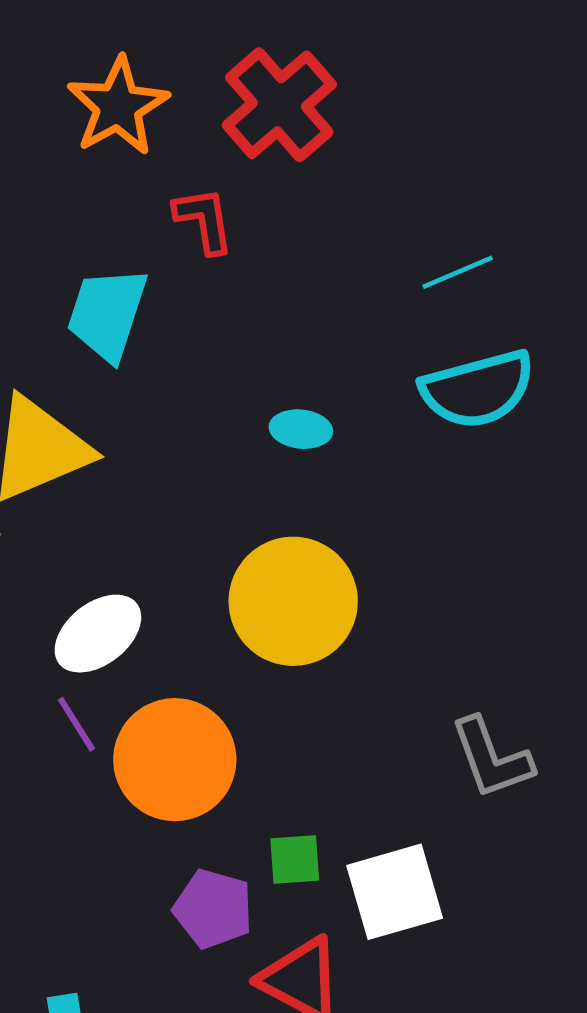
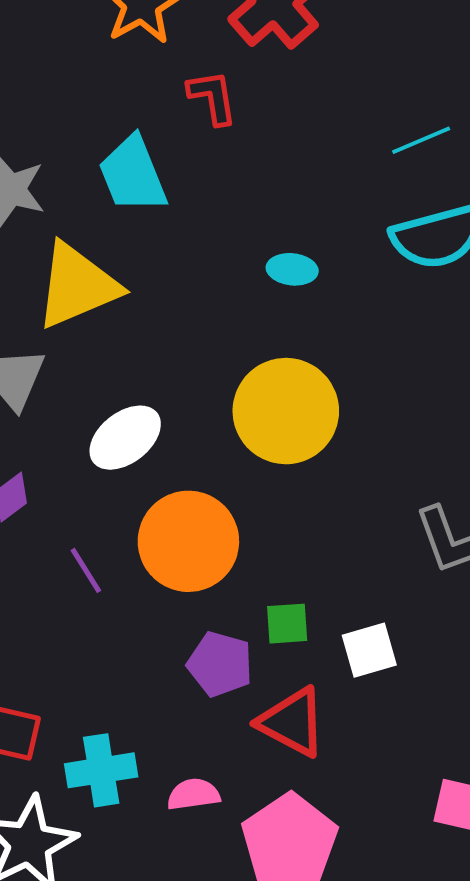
cyan trapezoid: (107, 314) -> (133, 174), turned -40
purple line: (76, 724) -> (86, 570), moved
white square: (395, 892) -> (369, 650), size x0.7

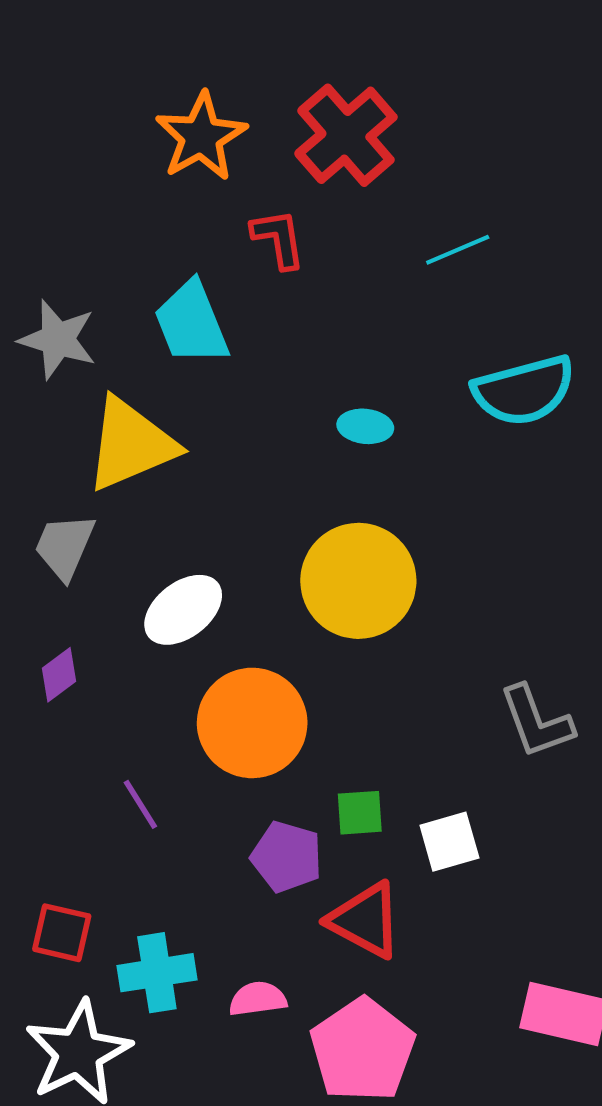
cyan line: (421, 140) -> (458, 250), moved
purple line: (86, 570) -> (140, 804), moved

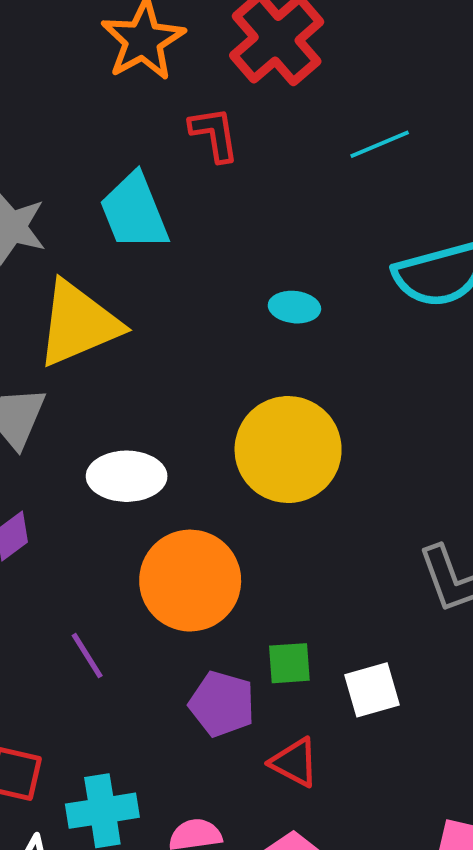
white ellipse: (183, 610) -> (127, 476), turned 38
red triangle: (365, 920) -> (294, 762), size x0.7

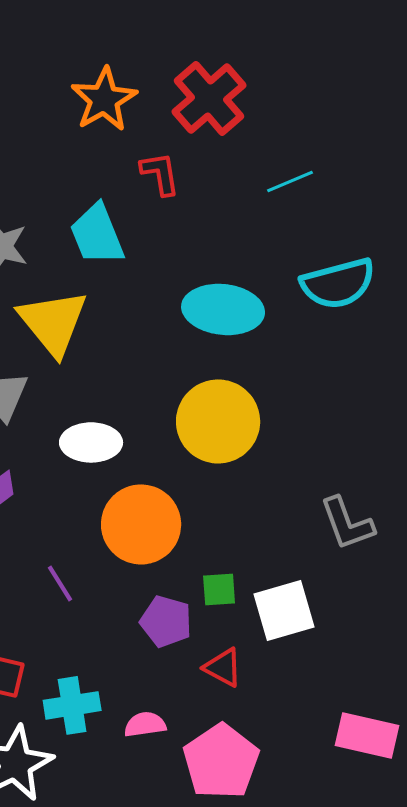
cyan ellipse: (294, 307) -> (223, 309), size x2.0
yellow triangle: (78, 324) -> (53, 322), turned -46
white square: (372, 690) -> (284, 610), size x1.4

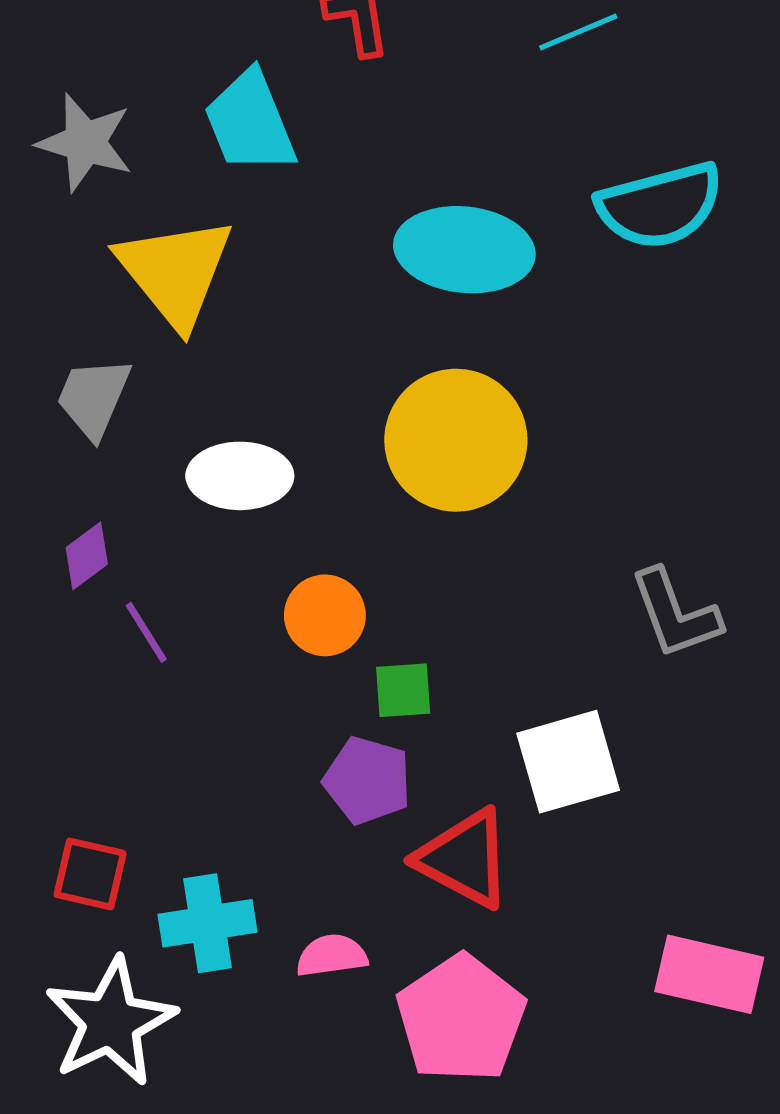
orange circle: (141, 524) -> (325, 615), size x0.6
purple line: (60, 583) -> (146, 632), moved
green square: (219, 589) -> (403, 690), moved
red triangle: (223, 667) -> (464, 859), size x1.5

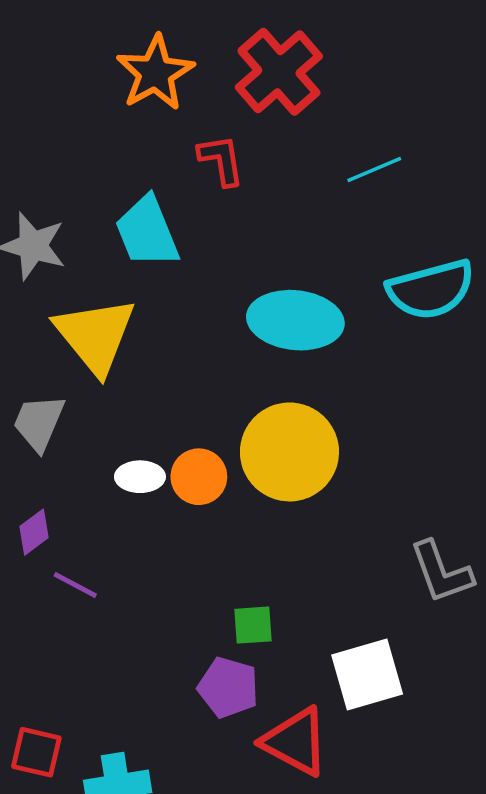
white ellipse: (240, 476) -> (140, 477), size x0.7
orange circle: (325, 615) -> (199, 477), moved
purple line: (146, 632) -> (75, 585), turned -30

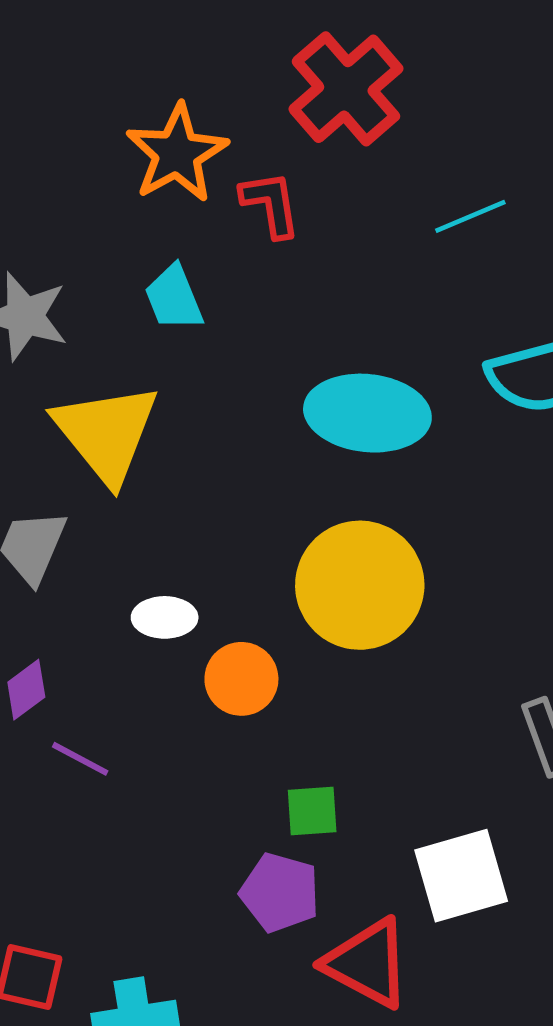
orange star: (155, 73) -> (177, 153), moved
cyan trapezoid: (147, 232) -> (174, 298), size x0.7
orange circle: (199, 477) -> (241, 679), moved

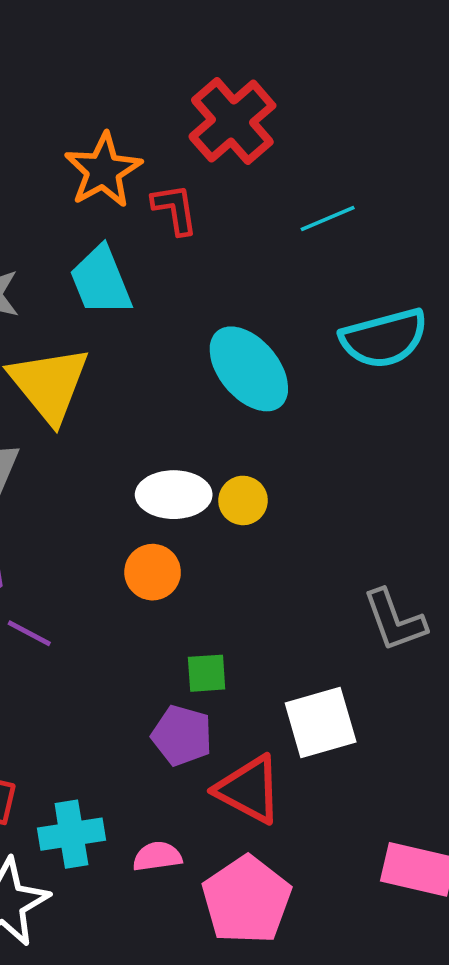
cyan trapezoid: (174, 298) -> (101, 281), size x1.4
cyan ellipse: (367, 413) -> (249, 369), turned 44
yellow circle: (360, 585) -> (243, 500), size x0.5
white ellipse: (165, 617) -> (174, 495), moved, size x1.5

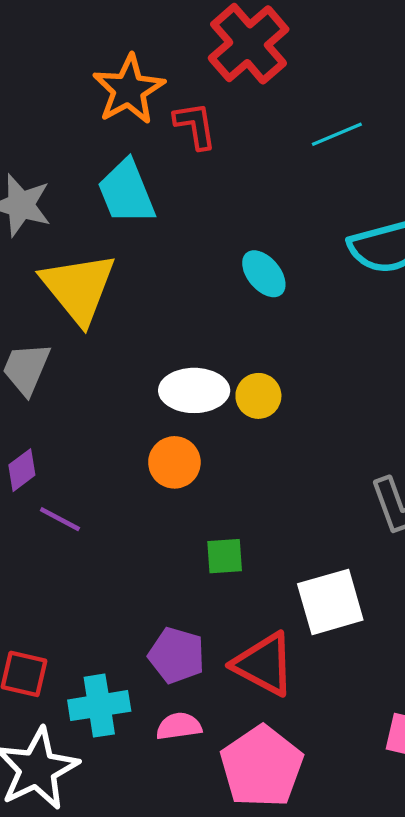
cyan ellipse: (249, 369) -> (264, 274), size x0.6
purple pentagon: (182, 735) -> (177, 655), moved

